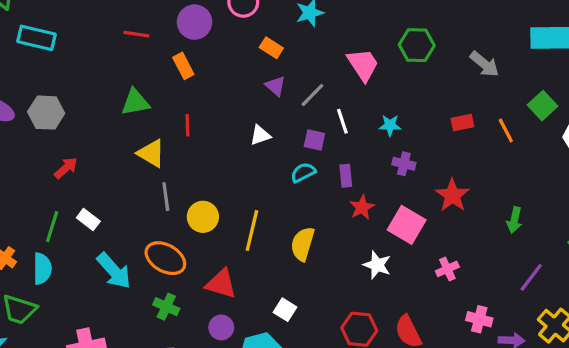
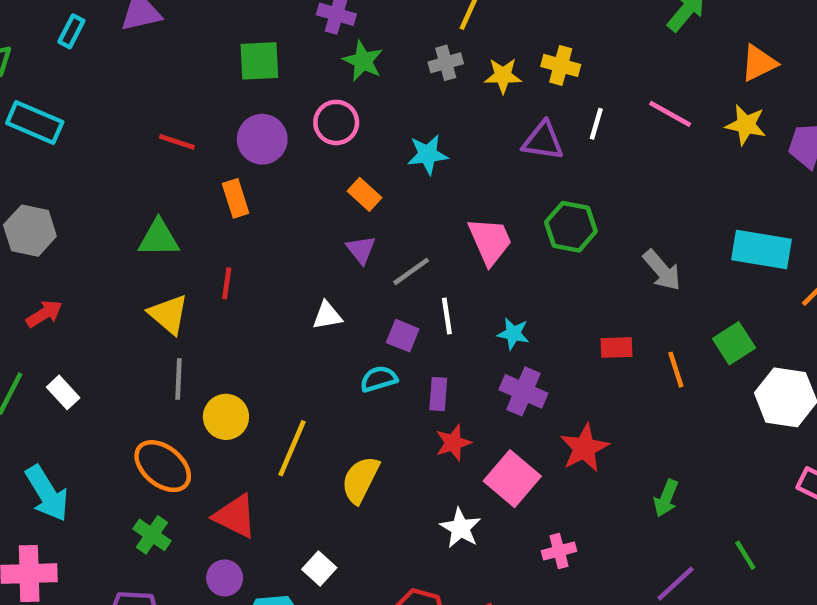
purple cross: (404, 164) -> (523, 391), size x1.4
cyan arrow: (114, 271) -> (47, 493), moved

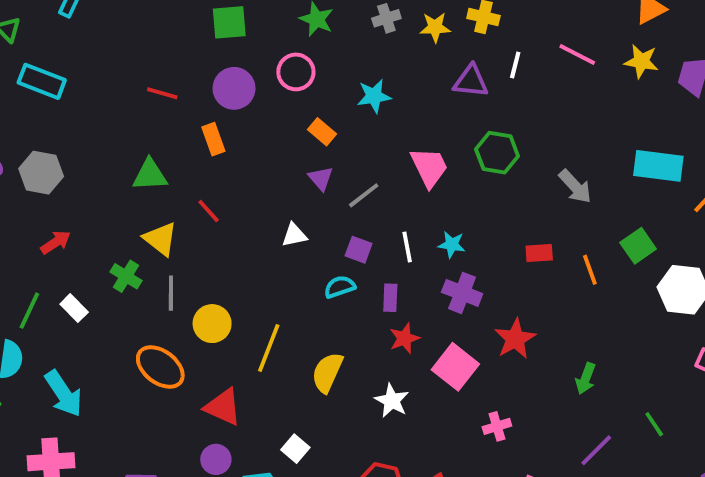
red line: (227, 283) -> (209, 211), turned -48
white line: (447, 316) -> (407, 247), moved
white star: (461, 528) -> (392, 401), moved
green cross: (152, 535) -> (126, 276), moved

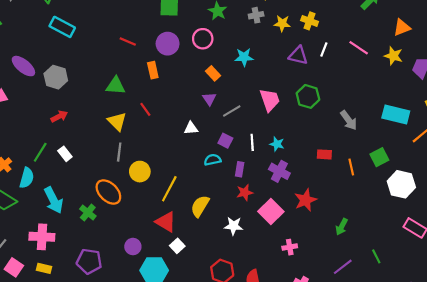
green cross: (126, 276) -> (88, 212), moved
white star: (392, 401) -> (234, 226), turned -30
red triangle: (223, 407) -> (166, 222), moved

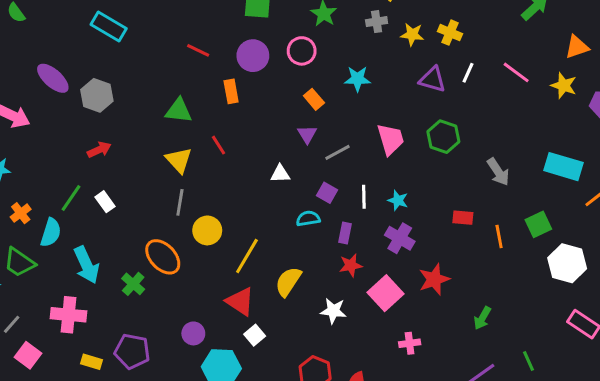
yellow rectangle: (44, 268) -> (92, 362), moved

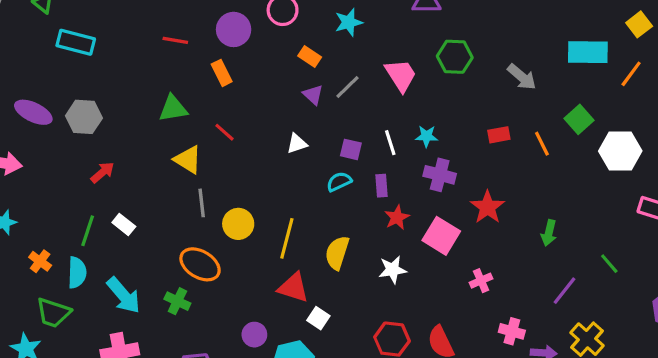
gray line: (338, 152) -> (348, 87), moved

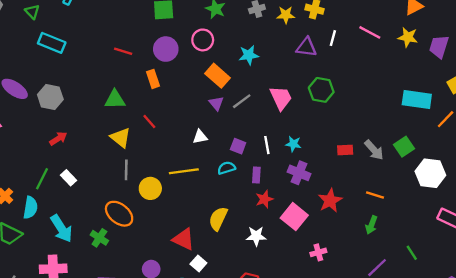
orange rectangle: (310, 57) -> (218, 76), size x1.5
gray arrow: (522, 77) -> (374, 150), moved
orange line: (542, 144) -> (375, 195), moved, turned -54
yellow line: (287, 238) -> (184, 171), moved, turned 60

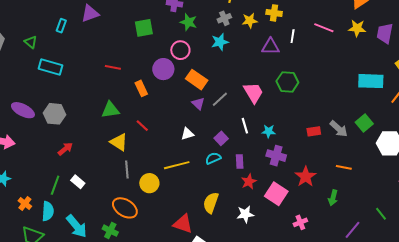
purple circle: (166, 49) -> (163, 69), moved
cyan star: (249, 55) -> (220, 42), moved
white line: (267, 145) -> (245, 126), moved
purple square: (238, 146) -> (221, 138), turned 32
green arrow: (371, 225) -> (333, 198), moved

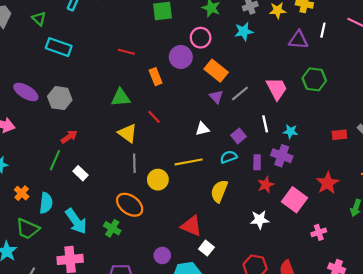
purple cross: (276, 156) -> (282, 156), moved
green line: (55, 185) -> (55, 160), moved
yellow semicircle: (211, 203) -> (219, 191), moved

